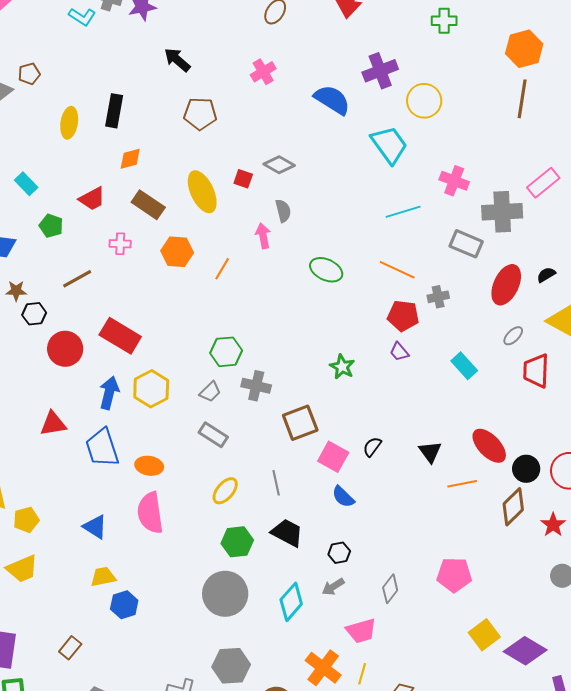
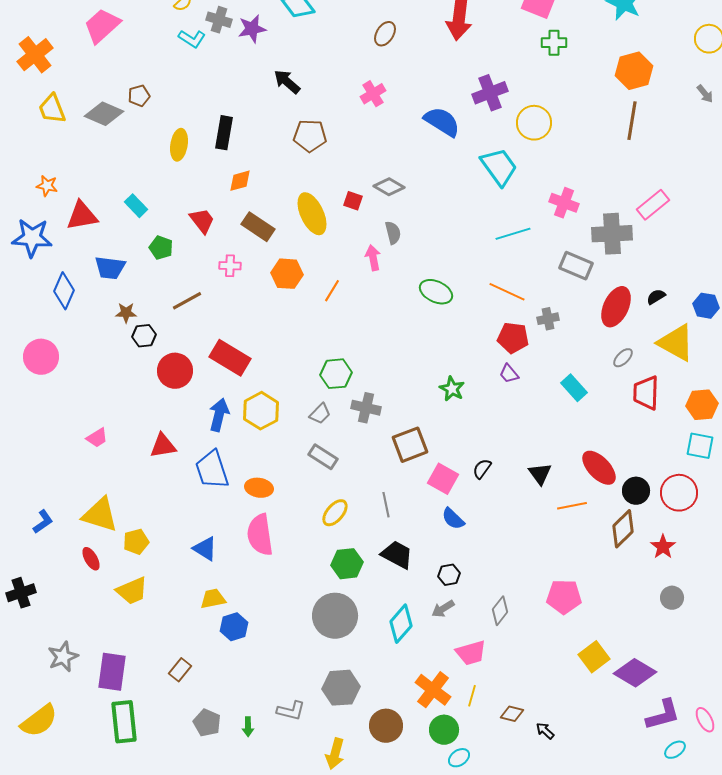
red trapezoid: (92, 199) -> (202, 221), turned -100

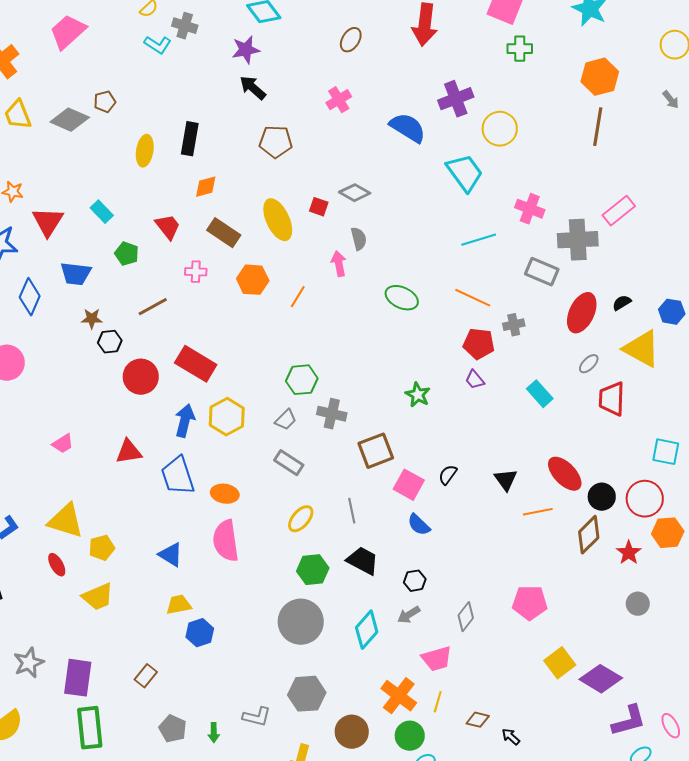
purple star: (252, 29) -> (246, 50), moved
red triangle: (82, 216) -> (48, 222), turned -48
orange hexagon: (702, 405) -> (668, 533), moved

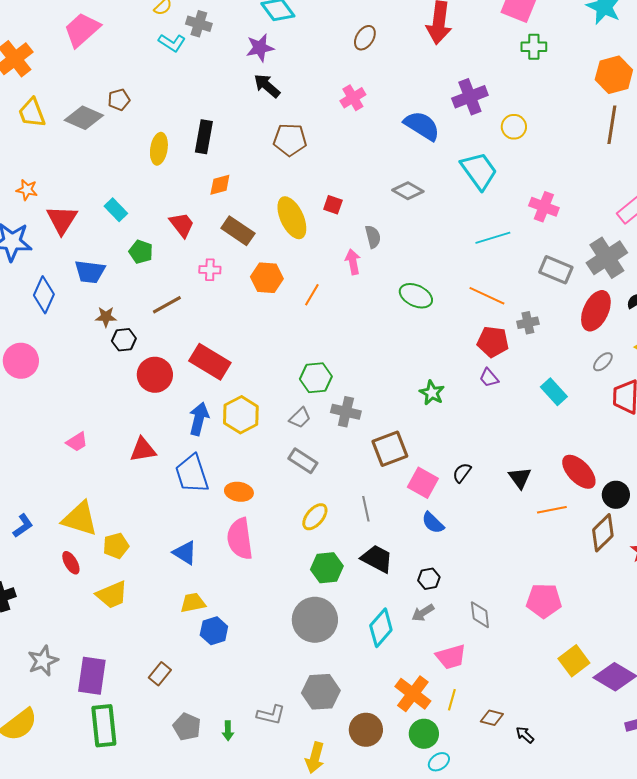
yellow circle: (500, 129) -> (514, 127), size x0.7
gray diamond: (355, 193) -> (408, 191), moved
gray cross: (578, 240) -> (607, 258), moved, turned -30
gray diamond: (466, 617) -> (480, 615), turned -44

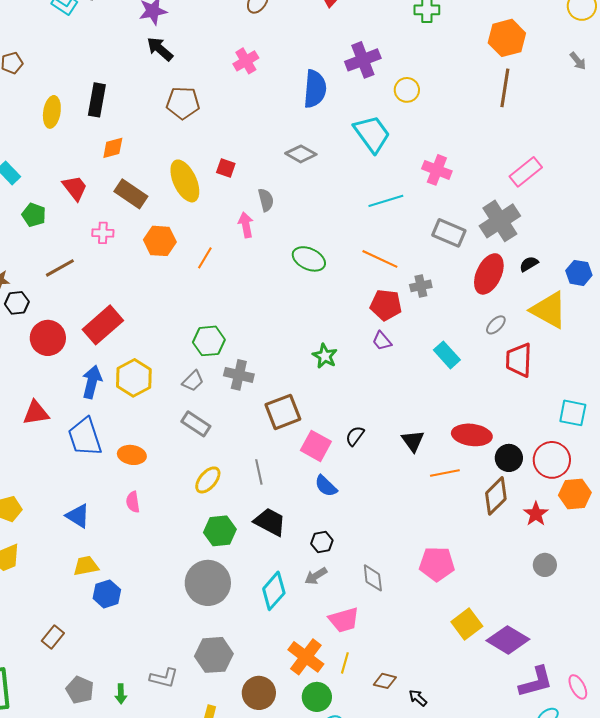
blue semicircle: (422, 126) -> (315, 89), turned 63
red rectangle: (210, 362) -> (103, 325), turned -72
red ellipse: (579, 472) -> (472, 435), turned -39
pink semicircle: (240, 539) -> (133, 502), size x0.5

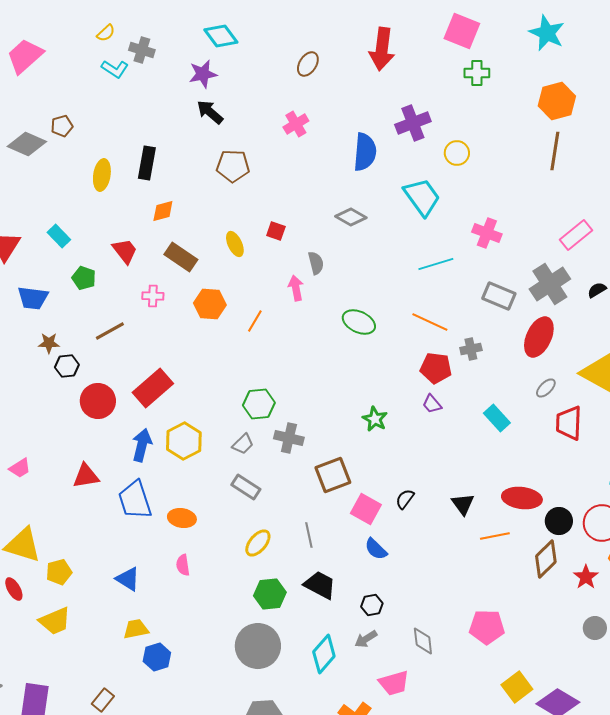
yellow ellipse: (185, 181) -> (235, 244), size x0.6
black semicircle: (529, 264) -> (597, 290), moved

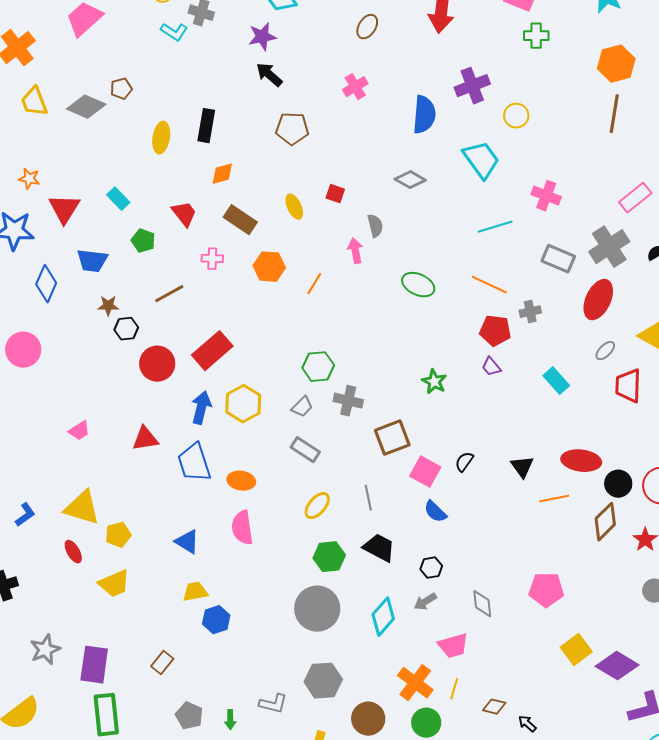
pink semicircle: (183, 565) -> (242, 528), size x1.6

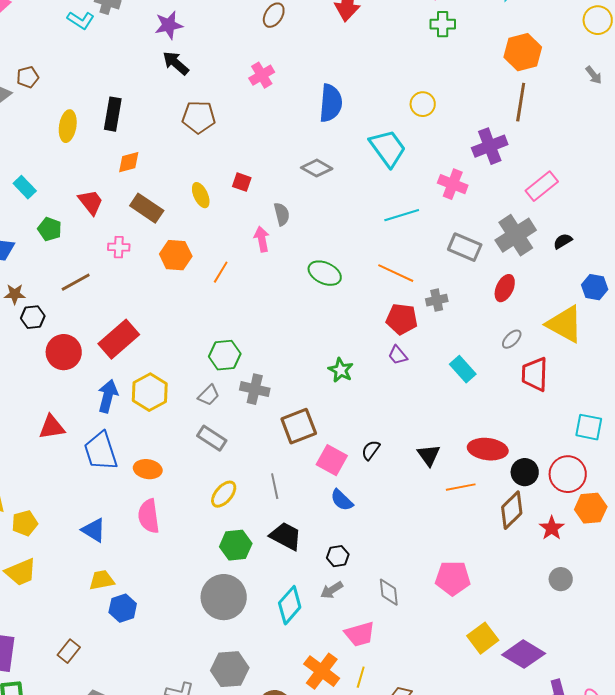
purple cross: (472, 86) -> (490, 146), moved
red ellipse: (598, 300) -> (505, 288), size x0.7

